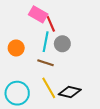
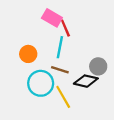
gray circle: (62, 44) -> (98, 66), moved
black diamond: (70, 92) -> (86, 81), moved
cyan circle: (17, 93) -> (41, 83), moved

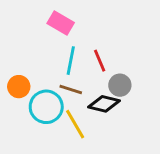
red line: (65, 28) -> (100, 61), moved
orange circle: (28, 54) -> (19, 87), moved

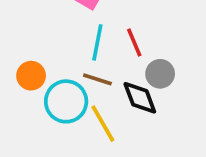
black diamond: (104, 104) -> (140, 98), turned 56

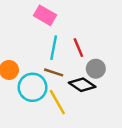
black diamond: (140, 98) -> (82, 85), turned -35

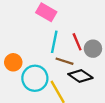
gray circle: (96, 69) -> (93, 49), moved
brown line: (54, 72) -> (64, 61), moved

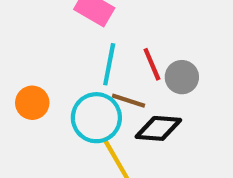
black diamond: (80, 76) -> (158, 128), turned -30
cyan circle: (35, 78) -> (96, 118), moved

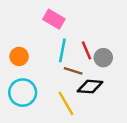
orange circle: (32, 103) -> (19, 56), moved
cyan circle: (96, 118) -> (23, 93), moved

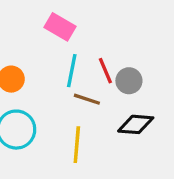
black diamond: (90, 87) -> (136, 124), moved
yellow line: (66, 103) -> (77, 145), turned 35

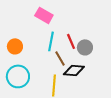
brown line: (87, 99) -> (60, 58), turned 42
black diamond: (136, 124) -> (74, 70), moved

